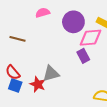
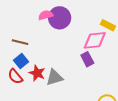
purple circle: (73, 22) -> (60, 18), moved
red star: (38, 84) -> (37, 73), moved
blue square: (15, 86) -> (21, 61), moved, turned 32

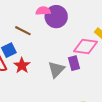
brown line: (20, 42) -> (23, 31), moved
gray triangle: (54, 77) -> (56, 70), moved, turned -42

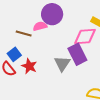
pink semicircle: (43, 11) -> (40, 26), moved
purple rectangle: (74, 63) -> (77, 54), size x1.5

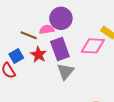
purple rectangle: (77, 54) -> (60, 49), moved
red star: (29, 66) -> (39, 55), moved

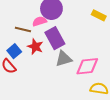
pink diamond: (93, 46) -> (87, 66), moved
gray triangle: (66, 71) -> (64, 59), turned 42

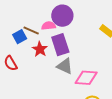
blue square: (14, 51) -> (20, 37), moved
gray triangle: (64, 59) -> (65, 66), turned 30

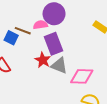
blue square: (20, 37) -> (11, 38), turned -32
red star: (40, 49) -> (43, 60), moved

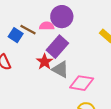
purple rectangle: (53, 44) -> (57, 47), turned 55

